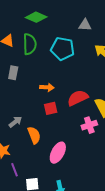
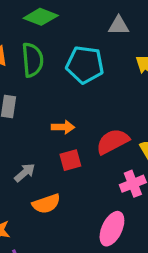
gray arrow: (15, 122) -> (25, 173), moved
orange semicircle: (34, 135) -> (46, 204), turned 96
pink ellipse: (58, 153) -> (112, 229), moved

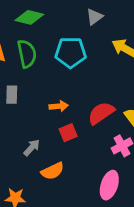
gray triangle: (119, 26) -> (95, 17), turned -30

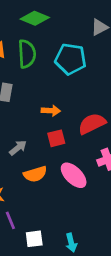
pink ellipse: (109, 185) -> (74, 175), moved, turned -72

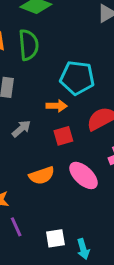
cyan pentagon: (71, 59) -> (77, 78), moved
gray arrow: (18, 148) -> (21, 129), moved
white square: (34, 239) -> (55, 238), moved

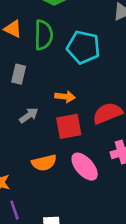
cyan pentagon: (77, 78) -> (83, 47), moved
red square: (63, 136) -> (69, 126), size x1.4

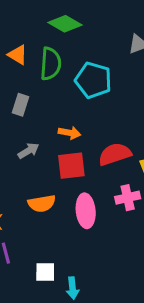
pink ellipse: (85, 167) -> (86, 211), turned 32

